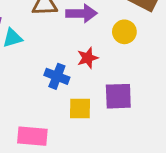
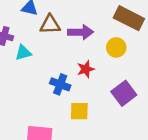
purple square: (118, 96) -> (124, 93), moved, turned -35

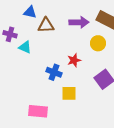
purple arrow: (81, 32) -> (79, 22), moved
cyan triangle: (23, 53) -> (25, 47), turned 40

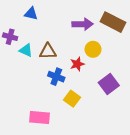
brown triangle: (46, 25) -> (48, 51), moved
yellow circle: (98, 43) -> (93, 49), moved
yellow square: (69, 93) -> (72, 99), turned 35

